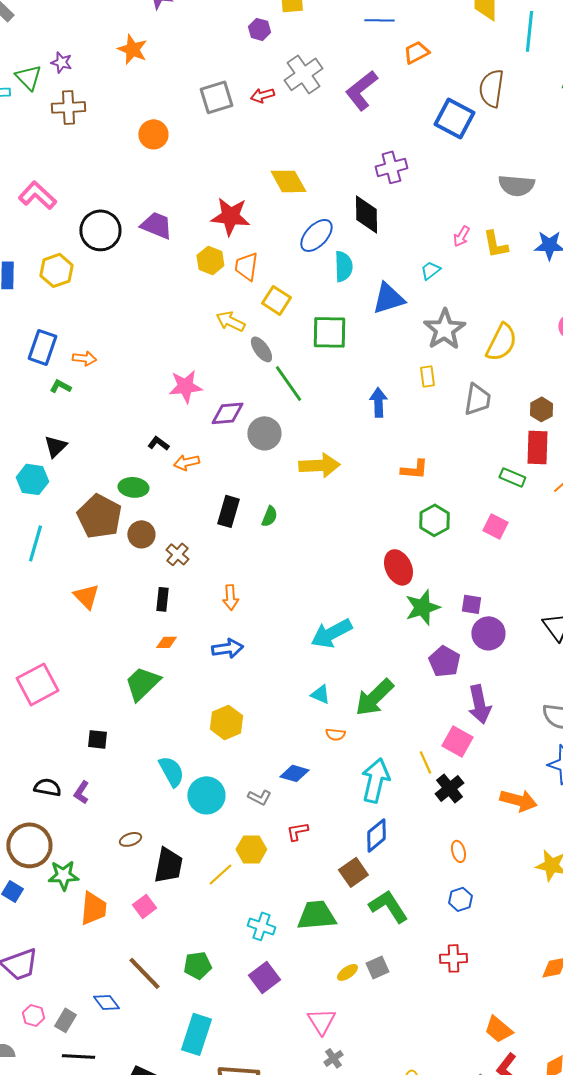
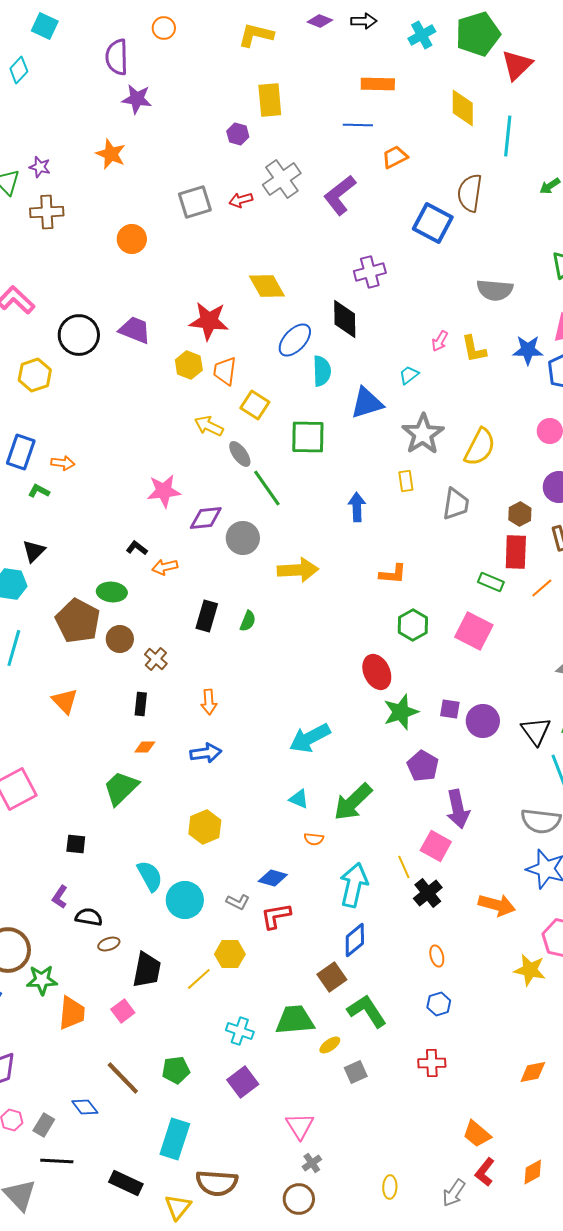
pink square: (495, 526) -> (474, 631), size x1.5
purple circle: (488, 633) -> (483, 721), moved
black semicircle: (47, 787) -> (89, 917), moved
red L-shape: (297, 831) -> (276, 916), moved, size x1.4
yellow ellipse: (347, 972) -> (330, 1045), moved

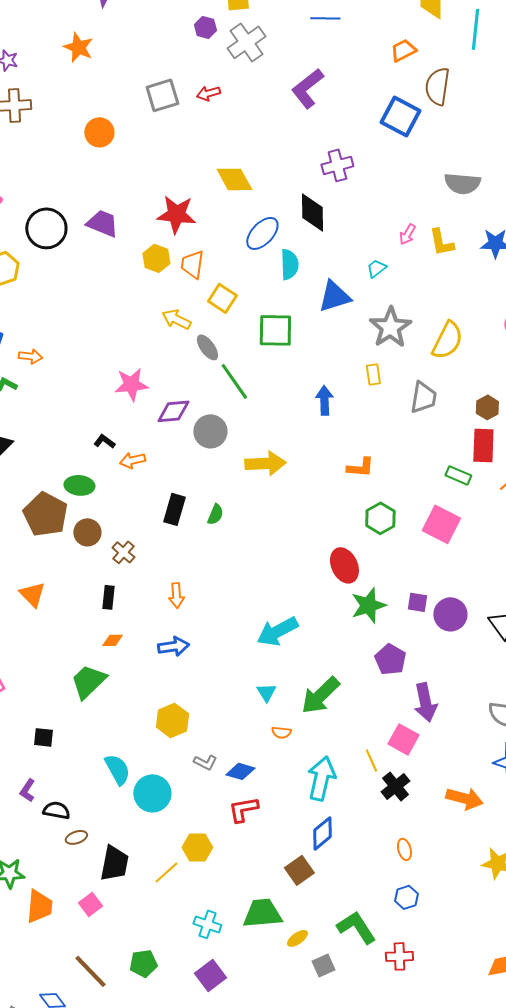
orange trapezoid: (395, 157) -> (403, 50), moved
gray cross: (282, 179) -> (246, 42), moved
cyan triangle: (299, 799) -> (266, 692), turned 35
gray L-shape: (238, 902) -> (205, 762), moved
green L-shape: (367, 1011) -> (356, 927), moved

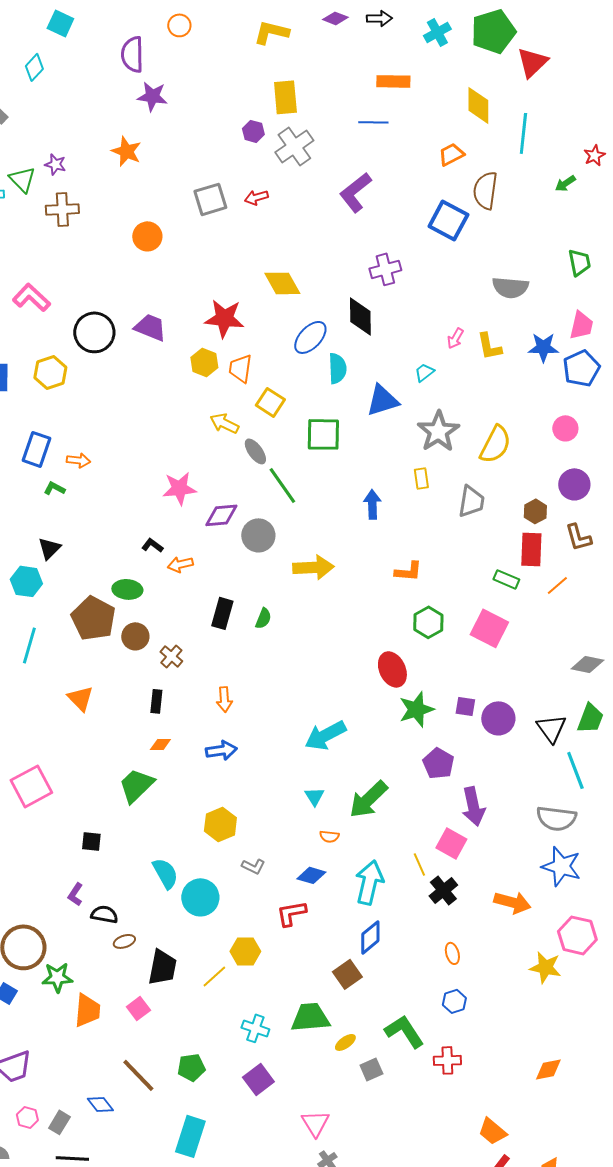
blue diamond: (240, 771) -> (311, 875), moved

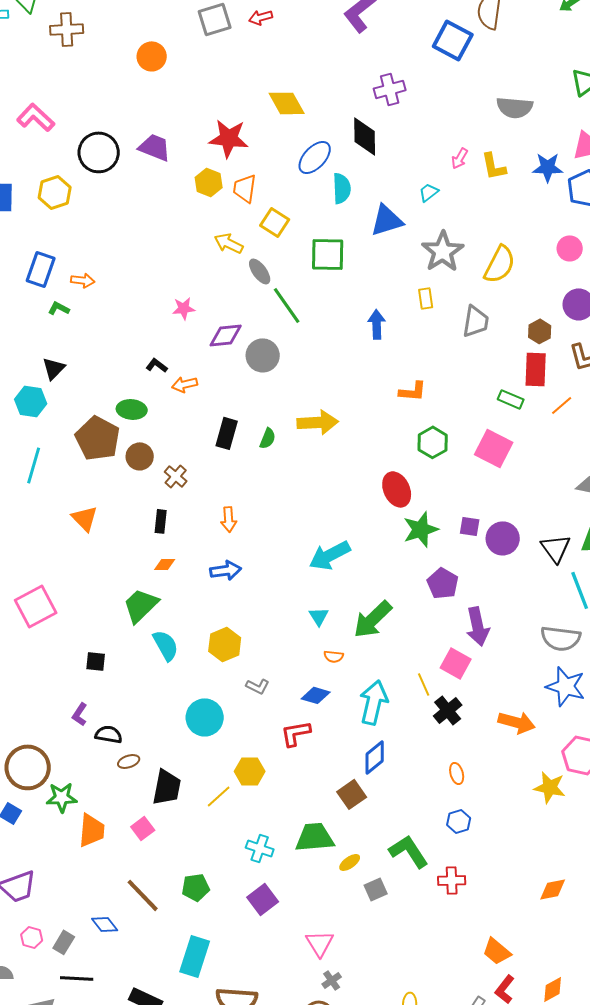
pink star: (179, 488) -> (184, 308), size x0.7
yellow arrow: (313, 567) -> (318, 422), moved
cyan semicircle: (165, 873) -> (166, 645), moved

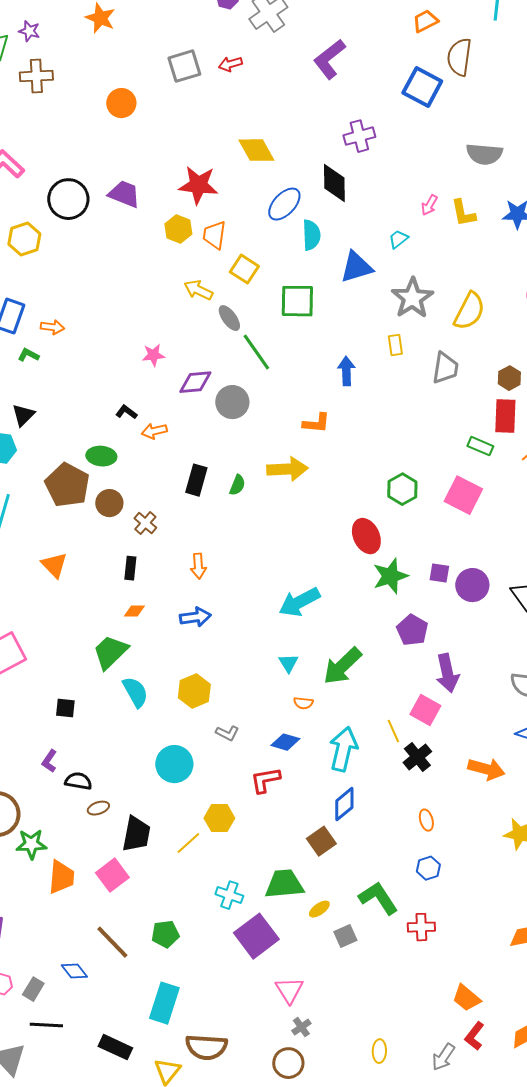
orange L-shape: (413, 391) -> (316, 423), moved
pink square: (143, 828) -> (112, 875), size x1.4
purple square: (263, 899) -> (256, 936), moved, size x1.4

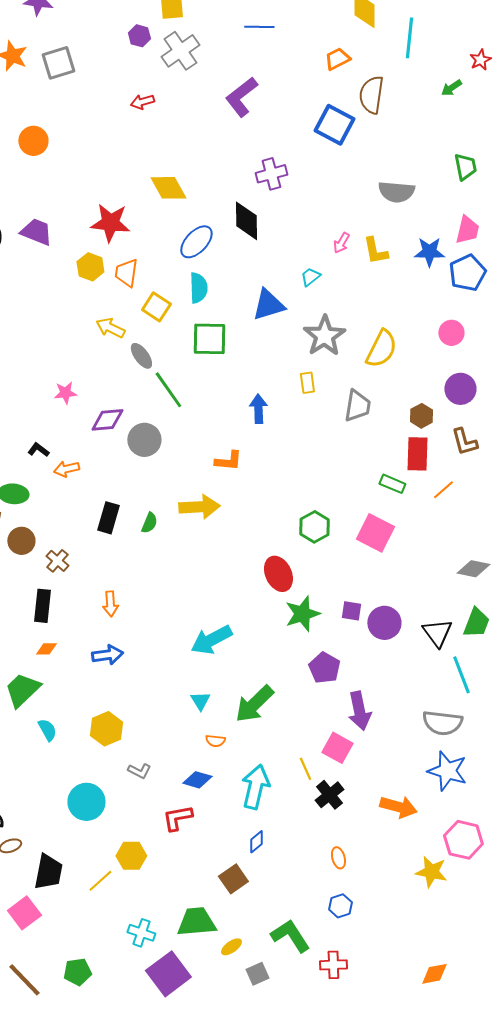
gray square: (184, 66) -> (58, 63), moved
cyan semicircle: (311, 235) -> (198, 288), moved
black rectangle: (130, 568) -> (42, 606), size x1.4
cyan semicircle: (135, 692) -> (47, 730), size x0.7
blue diamond: (344, 804) -> (256, 842), size x0.7

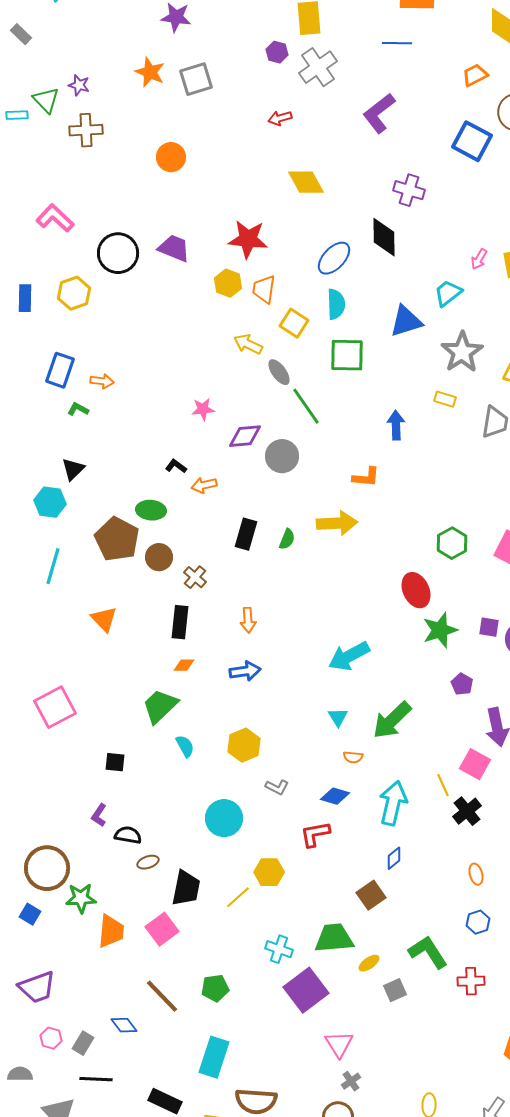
purple cross: (271, 174) -> (409, 190), turned 32
yellow diamond: (168, 188) -> (306, 182), moved
cyan trapezoid: (310, 277) -> (448, 293), size x1.4
yellow rectangle: (307, 383) -> (445, 399), turned -65
purple pentagon: (324, 668) -> (462, 684), size x0.7

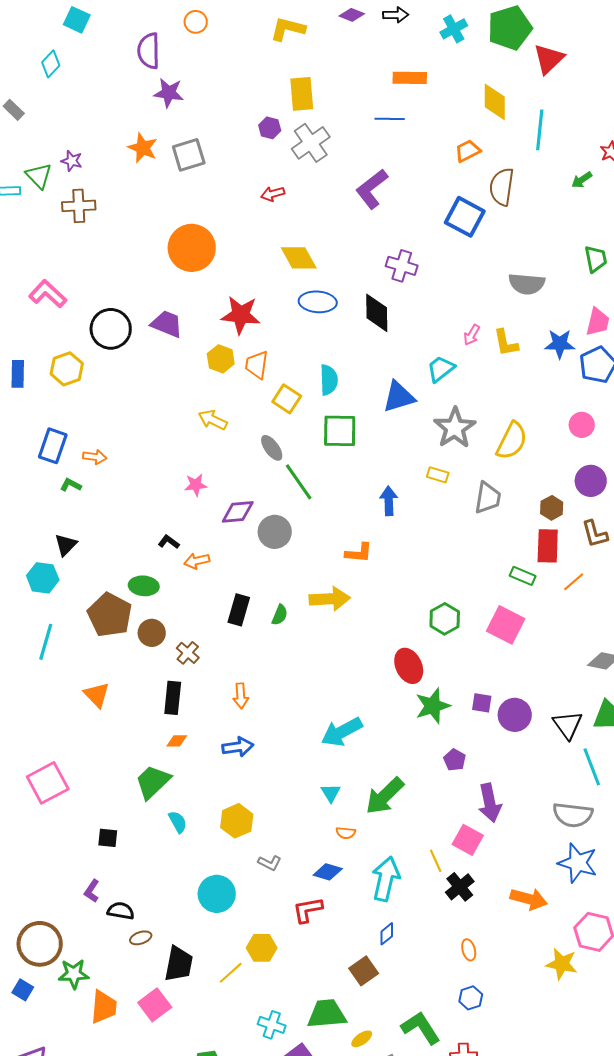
orange circle: (171, 157) -> (192, 248), moved, size x1.6
blue ellipse: (334, 258) -> (318, 302), moved, turned 51
yellow arrow: (248, 344) -> (213, 420), moved

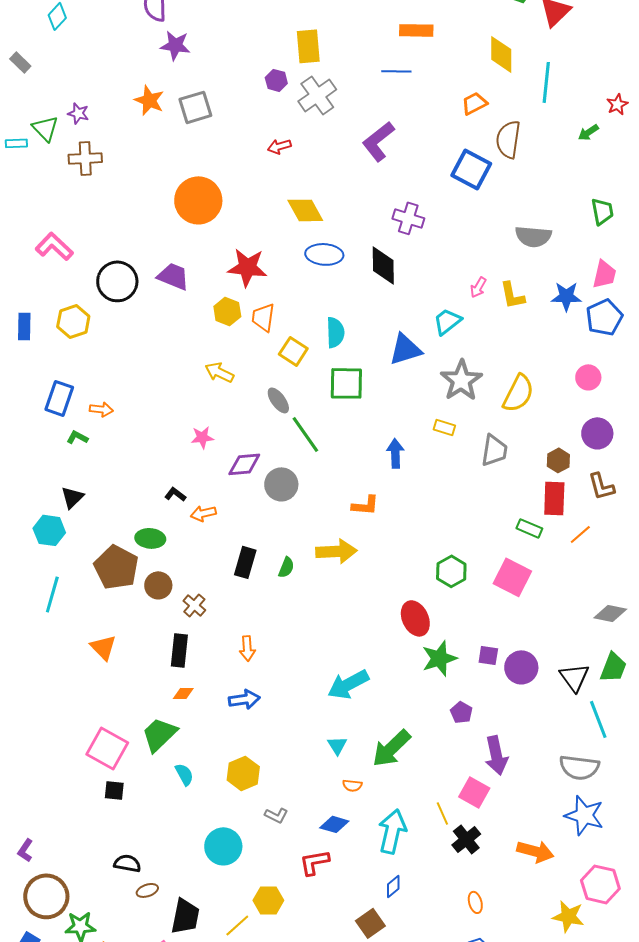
pink square: (48, 783) -> (107, 748), moved, turned -33
purple L-shape: (92, 891) -> (25, 850), moved

